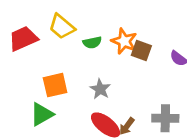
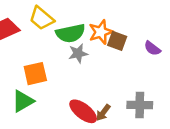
orange star: (124, 41) -> (101, 32), turned 30
green semicircle: (92, 43) -> (71, 33), size x1.6
gray star: (100, 89) -> (78, 53), moved, turned 30

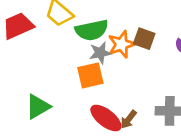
orange star: (101, 32) -> (121, 44), moved
orange square: (35, 74) -> (90, 75), moved

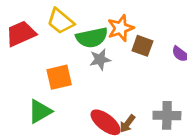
orange star: (121, 44) -> (121, 28), moved
orange square: (90, 75) -> (59, 77), moved

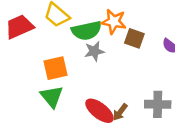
orange star: (121, 28) -> (114, 22), turned 30
green triangle: (40, 111) -> (52, 97), moved, turned -40

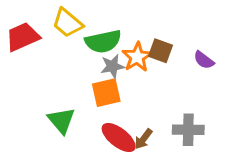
orange star: (114, 22) -> (137, 57), moved, turned 30
orange square: (56, 68) -> (106, 93), moved

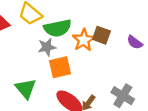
gray star: (112, 66) -> (47, 47), moved
gray cross: (188, 130) -> (123, 96), turned 30

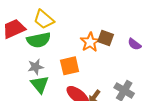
green semicircle: (58, 28) -> (39, 40), moved
gray star: (47, 47) -> (36, 67), moved

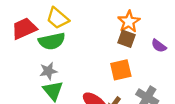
orange star: (90, 42) -> (129, 22), moved
orange square: (70, 66) -> (121, 70), moved

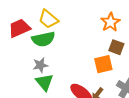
brown square: (127, 39) -> (116, 47), moved

